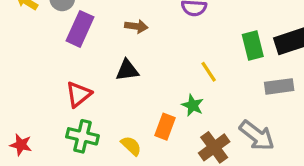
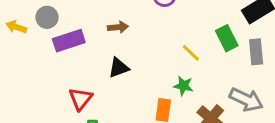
purple rectangle: (80, 29) -> (69, 41), turned 60
green rectangle: (253, 46) -> (227, 38), moved
gray rectangle: (279, 86) -> (256, 52), turned -75

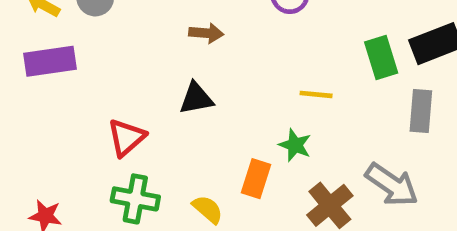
green rectangle: (227, 38) -> (381, 58), moved
purple rectangle: (69, 41) -> (50, 61), moved
yellow line: (191, 53) -> (316, 94), turned -48

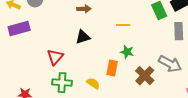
yellow line: (316, 94) -> (123, 25), moved

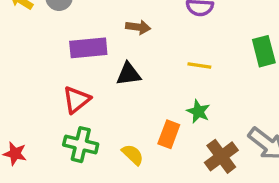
purple rectangle: (19, 29) -> (88, 48), moved

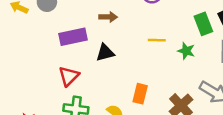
green star: (198, 111) -> (186, 51), moved

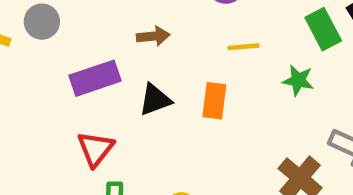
yellow line: (157, 40) -> (244, 47), moved
orange rectangle: (140, 94) -> (214, 101), moved

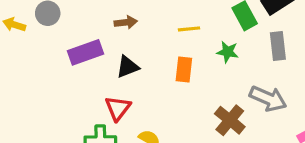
orange rectangle: (214, 101) -> (184, 70), moved
red triangle: (96, 149) -> (118, 108), moved

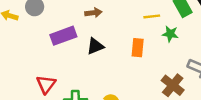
yellow line: (189, 29) -> (152, 16), moved
red triangle: (118, 108) -> (46, 84), moved

